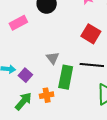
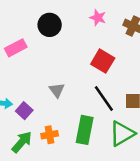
black line: (92, 65) -> (104, 99), turned 50
green rectangle: (66, 77) -> (85, 130), moved

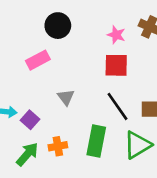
pink star: (98, 18) -> (116, 35), moved
pink rectangle: (16, 48) -> (38, 60), moved
red square: (103, 61) -> (116, 65), turned -30

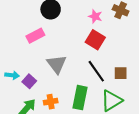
red square: (116, 65) -> (95, 40), turned 30
gray triangle: (66, 97) -> (57, 64), size x1.5

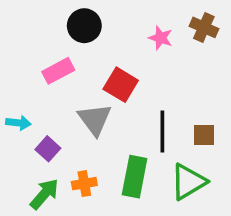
red square: (95, 40) -> (121, 85), moved
black line: (96, 71) -> (162, 131), turned 35
cyan arrow: (12, 75) -> (18, 123), moved

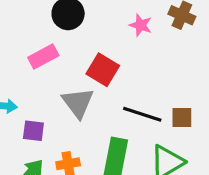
black line: (162, 131) -> (142, 114), turned -72
purple square: (48, 149) -> (33, 131), turned -35

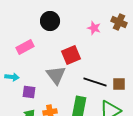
pink rectangle: (43, 57) -> (25, 47), moved
red square: (103, 70) -> (71, 55), turned 36

